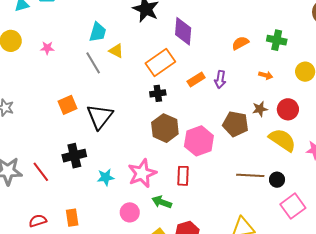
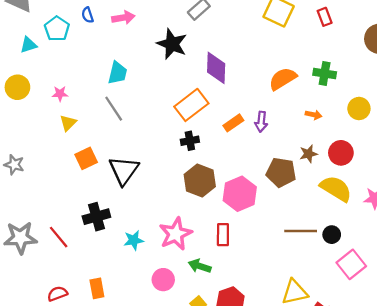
orange semicircle: (240, 43) -> (283, 79), size x1.4
yellow triangle: (116, 51) -> (68, 123), moved, turned 49

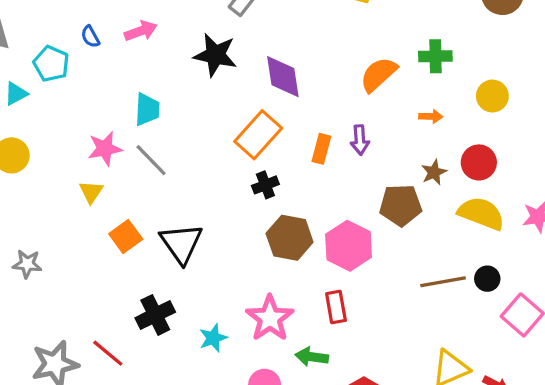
pink star: (60, 94) -> (105, 149), moved, size x1.5
orange rectangle: (233, 123) -> (321, 149), turned -30

